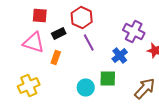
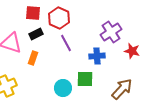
red square: (40, 16) -> (33, 13), moved
purple cross: (134, 32) -> (111, 32), turned 30
blue cross: (120, 56) -> (97, 56), turned 35

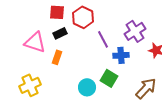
purple line: (66, 43) -> (103, 39), moved
green square: (85, 79) -> (109, 78), turned 30

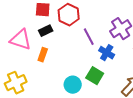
blue cross: (121, 55) -> (107, 53), turned 35

